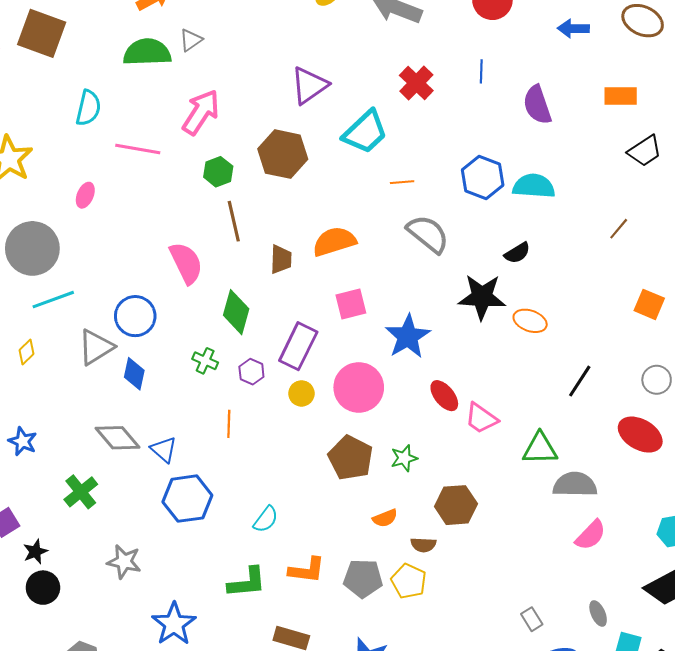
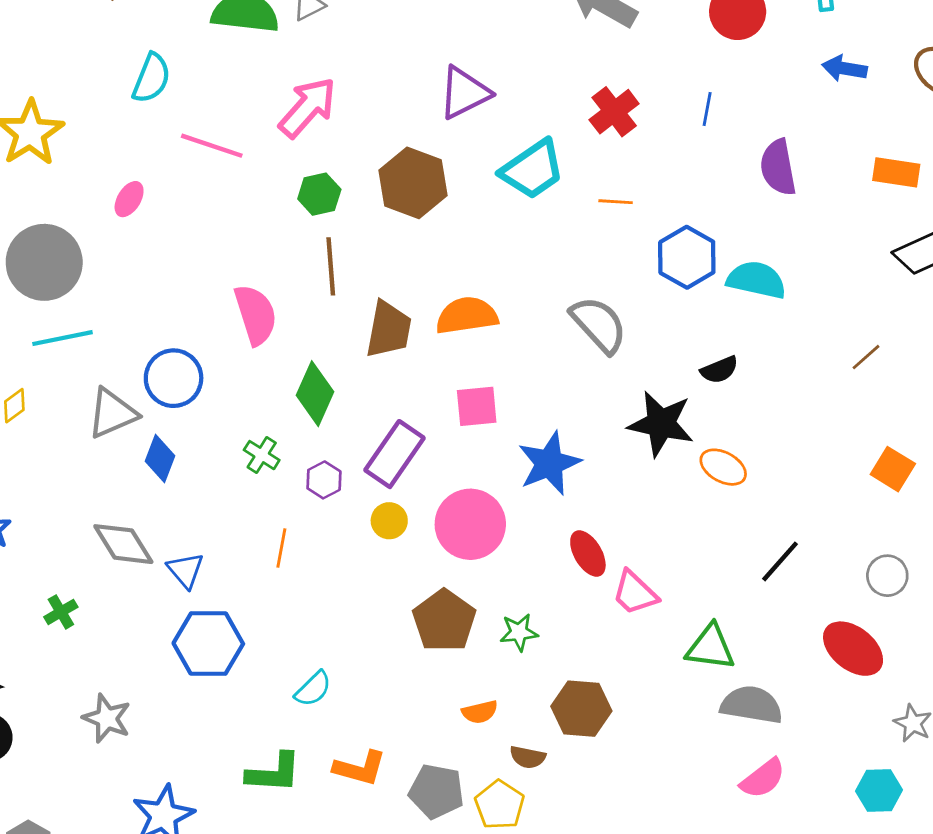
orange line: (402, 182) -> (616, 202), moved
brown trapezoid: (281, 259) -> (389, 329), size x1.4
green cross: (81, 492) -> (61, 612), size x0.7

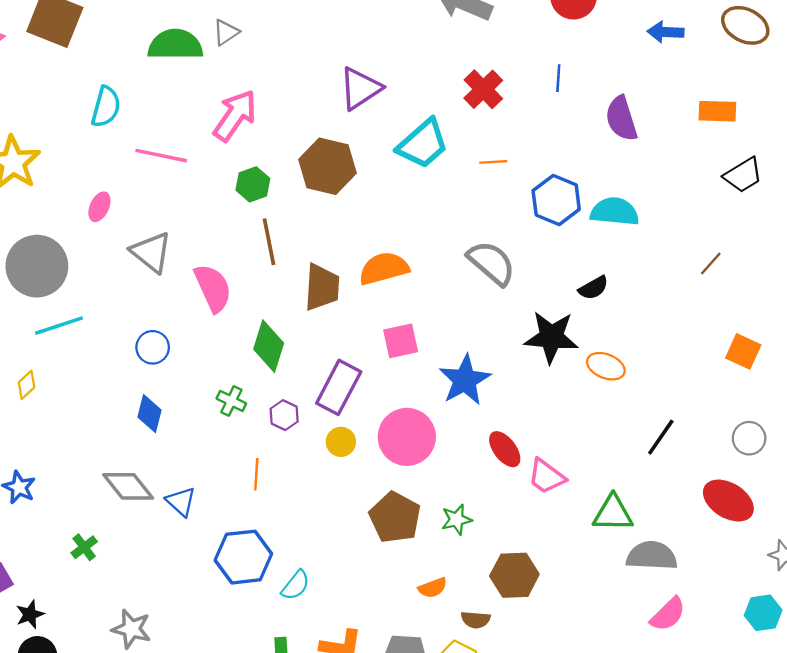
blue circle: (174, 378) -> (153, 347), size x0.7
gray triangle: (112, 413) -> (151, 252), moved, turned -51
blue hexagon: (208, 644) -> (243, 557), moved

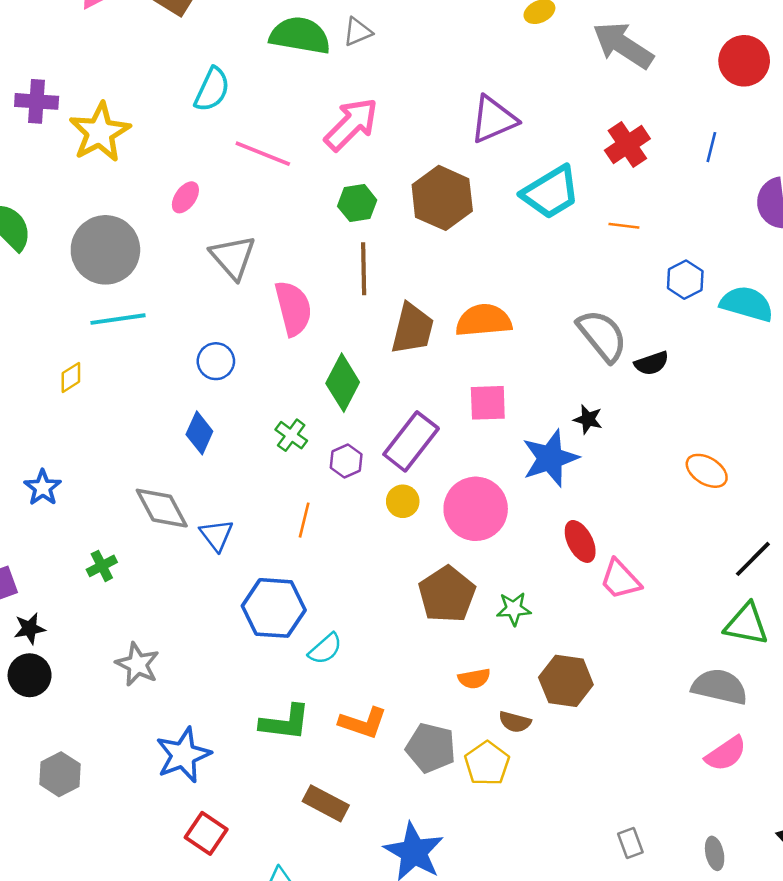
blue hexagon: (556, 200) -> (685, 280), size x0.7
black semicircle: (593, 288) -> (652, 363), moved
black star: (551, 337) -> (588, 419), moved, size x0.5
green triangle: (613, 513) -> (746, 624), moved

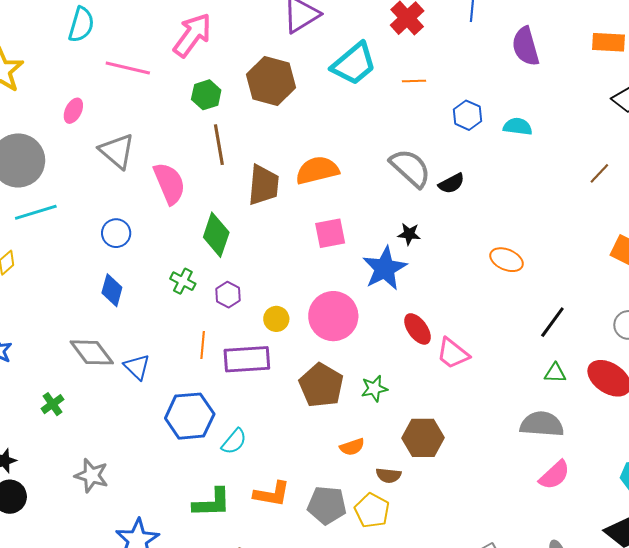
cyan semicircle: (747, 304) -> (518, 127), size x0.7
purple rectangle: (411, 441) -> (247, 359), moved, turned 57
green triangle: (746, 624) -> (555, 373), size x0.6

